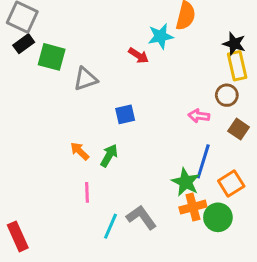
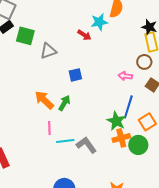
orange arrow: (80, 151) -> (44, 100), size x1.5
cyan line: (111, 226) -> (65, 141), moved, turned 60

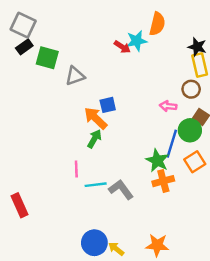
red arrow: (84, 35) -> (122, 47), moved
orange arrow: (44, 100) -> (96, 118), moved
green circle: (138, 145) -> (190, 130), moved

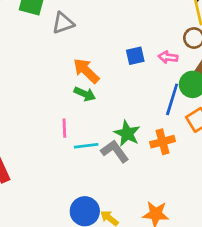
blue square: (108, 105) -> (135, 56), moved
green arrow: (94, 139) -> (85, 94), turned 84
green star: (157, 161) -> (127, 133), moved

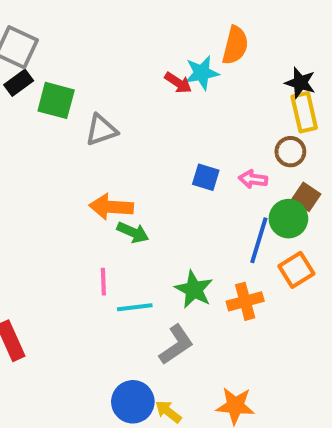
blue square: (135, 56) -> (206, 177), turned 30
orange arrow: (86, 71) -> (111, 207), moved, turned -40
gray L-shape: (115, 151) -> (176, 345), moved, turned 92

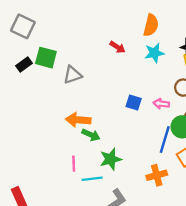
cyan star: (202, 73) -> (154, 53), moved
black rectangle: (19, 83) -> (24, 64), moved
green star: (194, 290) -> (111, 159), moved, turned 30

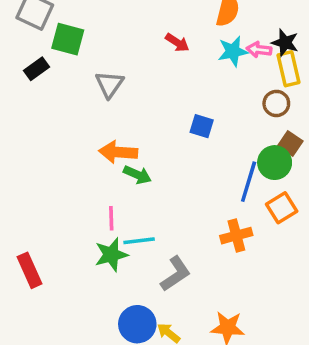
green square: (46, 58) -> (68, 39), moved
gray triangle: (72, 75) -> (109, 84), turned -36
pink arrow: (161, 104) -> (259, 50), moved
green star: (111, 159) -> (111, 255), moved

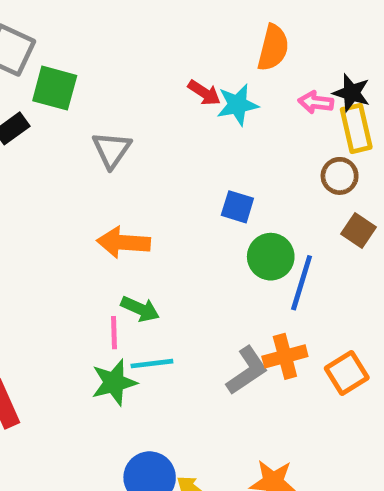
cyan star: (233, 51) -> (237, 105), moved
green circle: (275, 163) -> (271, 257), moved
green arrow: (137, 175) -> (140, 309), moved
orange square: (282, 208) -> (347, 373), moved
gray L-shape: (176, 274) -> (247, 371), moved

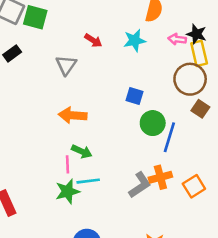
green square: (55, 88) -> (35, 17), moved
red arrow: (204, 93) -> (93, 40), moved
brown circle: (340, 176) -> (190, 79), size x1.6

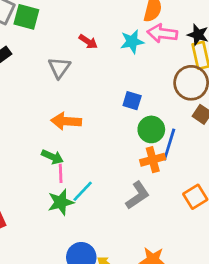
pink arrow: (177, 39) -> (162, 33), moved, size x1.5
green arrow: (82, 151) -> (52, 157), moved
orange cross: (160, 177) -> (153, 160), moved
cyan line: (88, 181) -> (83, 191), turned -40

